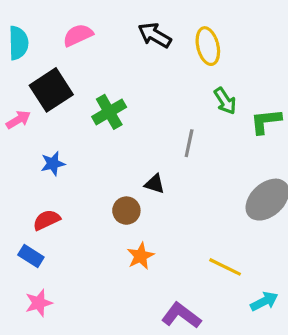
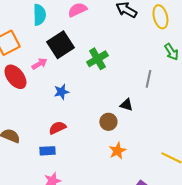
blue rectangle: (31, 256) -> (47, 151), turned -35

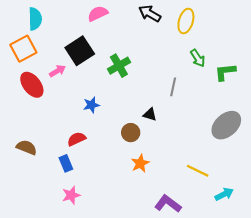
cyan semicircle: (39, 15) -> (35, 19), moved
yellow ellipse: (160, 17) -> (186, 21), turned 30
blue star: (61, 92) -> (91, 105), moved
blue rectangle: (47, 151) -> (66, 163), turned 70

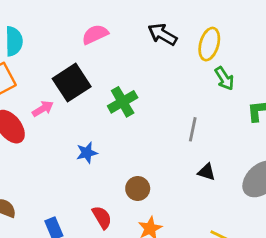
green arrow: (198, 58) -> (224, 78), moved
black triangle: (150, 114) -> (207, 172), moved
red semicircle: (76, 139) -> (102, 217), moved, turned 84

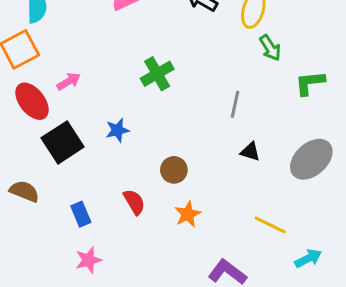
black square: (72, 83) -> (63, 142), moved

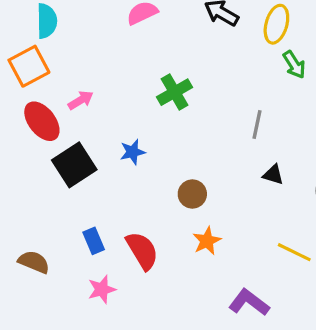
brown semicircle: (24, 191) -> (34, 262), moved
red semicircle: (134, 202) -> (142, 251), moved, size x1.4

